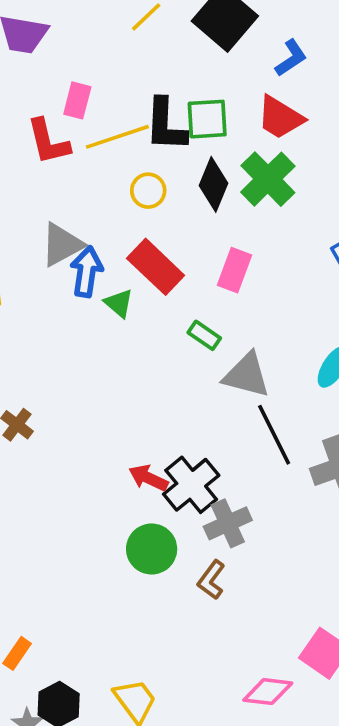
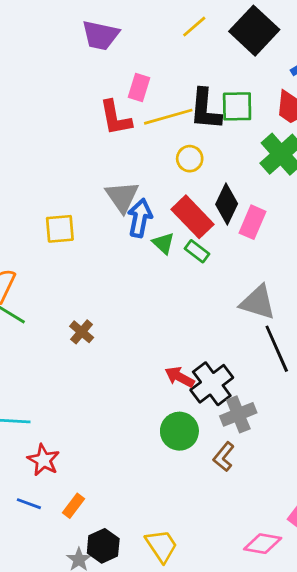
black diamond: (213, 184) -> (227, 204), moved
gray triangle: (62, 245) -> (122, 197), turned -39
green rectangle: (204, 335) -> (197, 251), moved

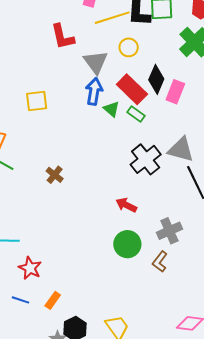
red L-shape: (116, 118) -> (63, 37), moved
gray triangle: (122, 197) -> (96, 62), moved
black cross: (212, 384) -> (146, 159), moved

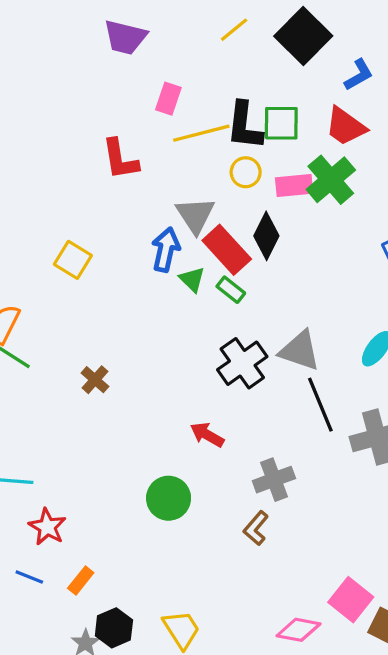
yellow circle: (129, 47) -> (246, 172), moved
gray triangle: (96, 62) -> (195, 215), moved
pink rectangle: (175, 92) -> (294, 185), moved, turned 60
yellow square: (37, 101) -> (73, 260), turned 35
green circle: (127, 244) -> (169, 498), moved

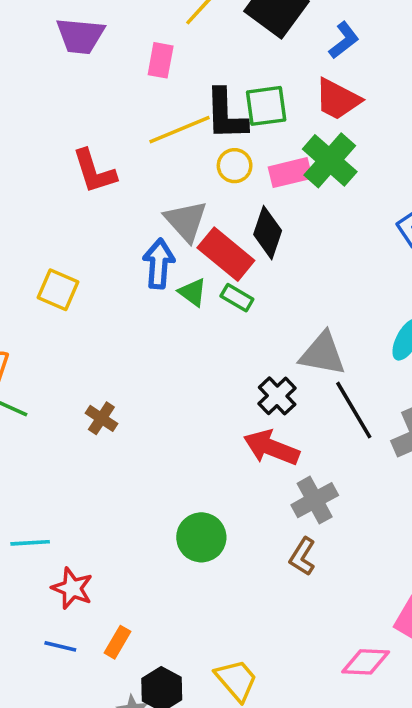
pink rectangle: (168, 99) -> (161, 60), moved
black cross: (242, 363) -> (277, 396), moved, size x0.7
red arrow: (207, 435) -> (271, 448), moved, size x1.4

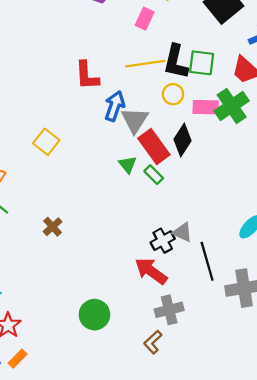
blue arrow: (159, 264) -> (115, 106), moved
gray triangle: (323, 354) -> (183, 232), moved, size x0.7
orange rectangle: (118, 642) -> (18, 359), moved

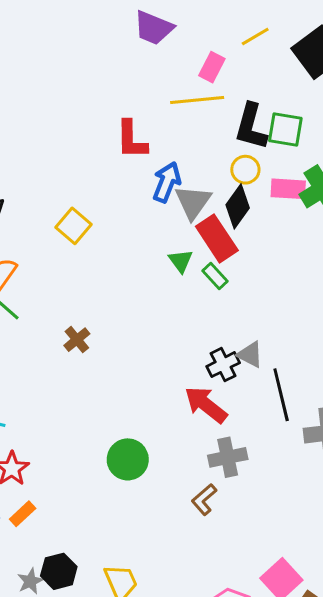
yellow line: (145, 64) -> (197, 100), moved
black diamond: (183, 140) -> (238, 206), moved

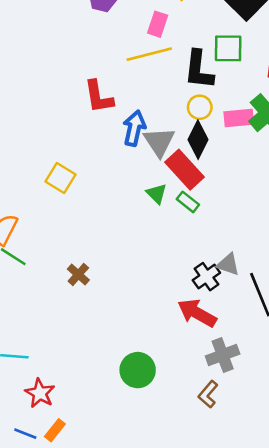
green square: (285, 130) -> (228, 48), moved

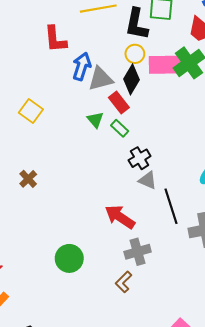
pink rectangle: (239, 118) -> (165, 65), size x1.4
gray triangle: (159, 142) -> (101, 79), turned 44
red rectangle: (184, 170) -> (119, 102), size x0.7
yellow square: (60, 178) -> (31, 111), moved
black cross: (206, 277) -> (140, 158), moved

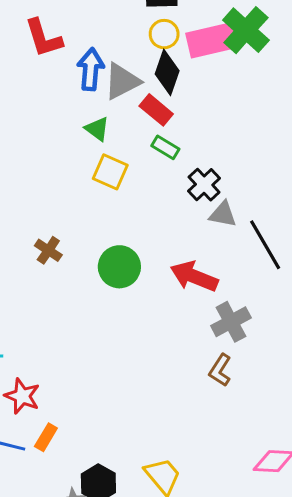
yellow square: (31, 111) -> (110, 172), moved
green triangle: (95, 120) -> (97, 129), moved
green circle: (69, 258) -> (119, 267), moved

